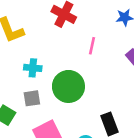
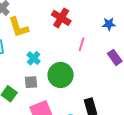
cyan cross: (33, 68) -> (34, 58), turned 32

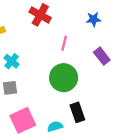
green circle: (61, 75) -> (64, 78), moved

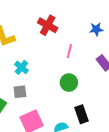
green circle: (64, 78) -> (69, 83), size x0.7

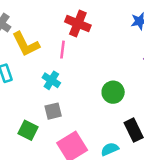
pink line: (69, 51) -> (62, 50), moved

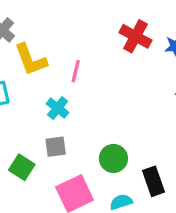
red cross: (78, 24) -> (135, 36), moved
green circle: (113, 92) -> (113, 158), moved

